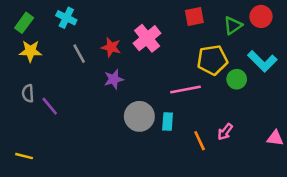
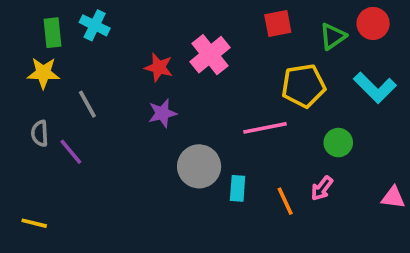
green rectangle: (24, 23) -> (53, 33), moved, turned -42
gray line: (79, 54) -> (87, 104), moved
green circle: (237, 79) -> (338, 143), moved
cyan rectangle: (168, 121) -> (238, 188), moved

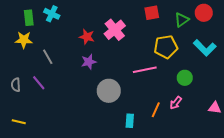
gray semicircle: (40, 133) -> (16, 85), moved
cyan rectangle: (238, 188) -> (130, 121), moved
orange line: (285, 201) -> (156, 110), turned 49

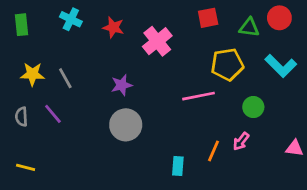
green rectangle: (29, 18) -> (21, 25), moved
green triangle: (182, 20) -> (249, 27), turned 42
red star: (87, 37) -> (113, 27), moved
yellow star: (24, 40) -> (32, 74), moved
gray circle: (109, 91) -> (126, 125), moved

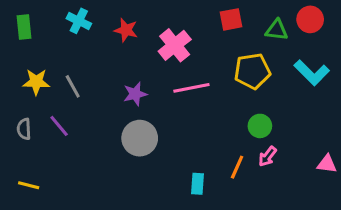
pink line: (198, 96) -> (191, 88), moved
green circle: (253, 107) -> (260, 126), moved

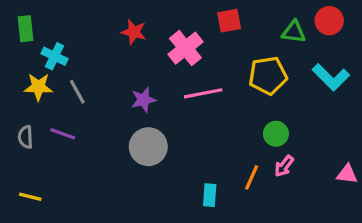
red square: (231, 19) -> (229, 21), moved
cyan cross: (79, 21) -> (55, 56), moved
purple line: (59, 126) -> (63, 134), turned -30

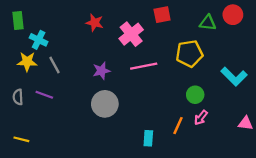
cyan L-shape: (331, 77) -> (234, 76), moved

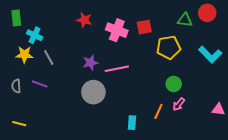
red square: (162, 15) -> (144, 27), moved
pink cross: (131, 34) -> (117, 30), turned -30
pink line: (144, 66) -> (117, 69), moved
cyan L-shape: (234, 76) -> (210, 55), moved

